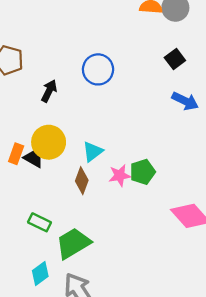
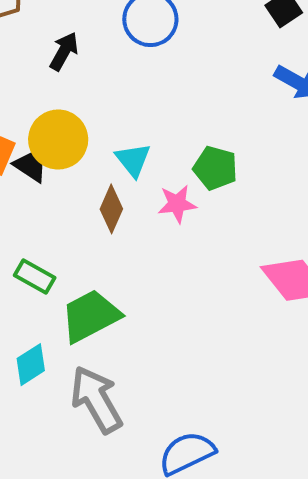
cyan triangle: (93, 152) -> (133, 160), turned -35
green pentagon: (143, 172) -> (215, 168), moved, turned 30

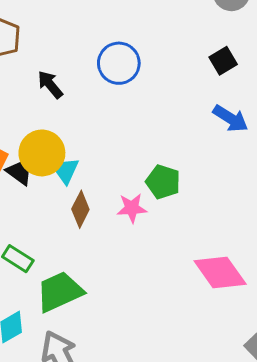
black arrow: (64, 51) -> (50, 85), turned -72
cyan triangle: (133, 160) -> (65, 170), moved

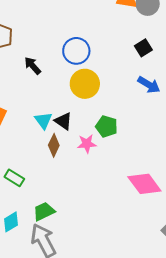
yellow circle: (42, 153) -> (85, 84), moved
black triangle: (20, 171) -> (63, 121), moved
green trapezoid: (60, 292) -> (44, 211), moved, size x0.7

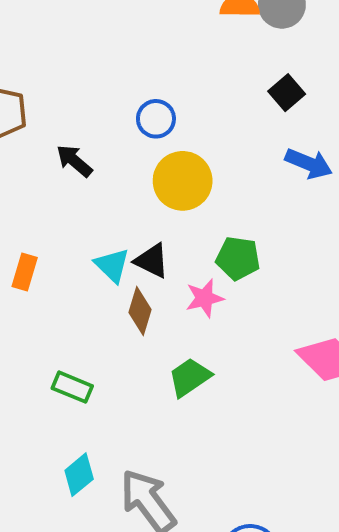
blue circle: (76, 51) -> (156, 119), size x0.7
green trapezoid: (44, 211) -> (190, 377), moved

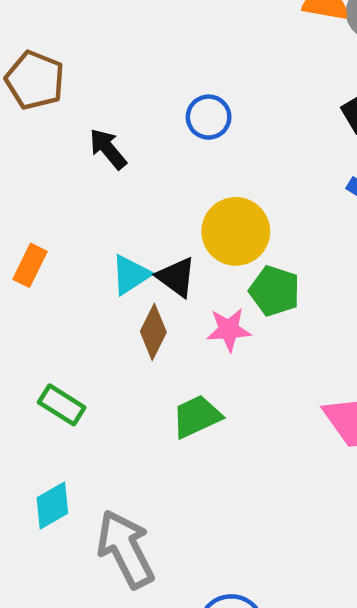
yellow circle: (183, 181) -> (236, 231), moved
cyan triangle: (112, 265) -> (131, 275), turned 33

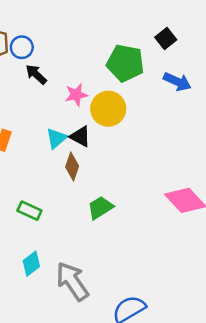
blue circle: (209, 117) -> (22, 47), moved
green pentagon: (275, 291) -> (125, 63), moved, size x1.4
pink star: (229, 330) -> (76, 95), moved

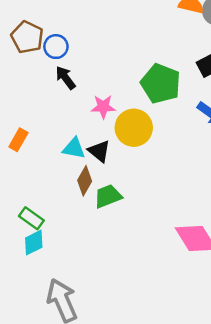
cyan triangle: (56, 138) -> (74, 148), turned 40
green trapezoid: (100, 208) -> (108, 196), moved
cyan diamond: (31, 264) -> (34, 243), moved

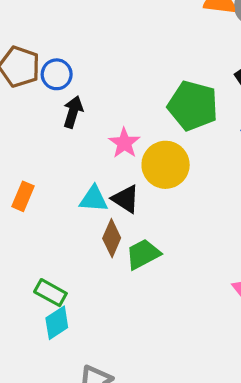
black arrow: (65, 78) -> (73, 112), turned 60
pink star: (103, 107) -> (124, 143), turned -30

